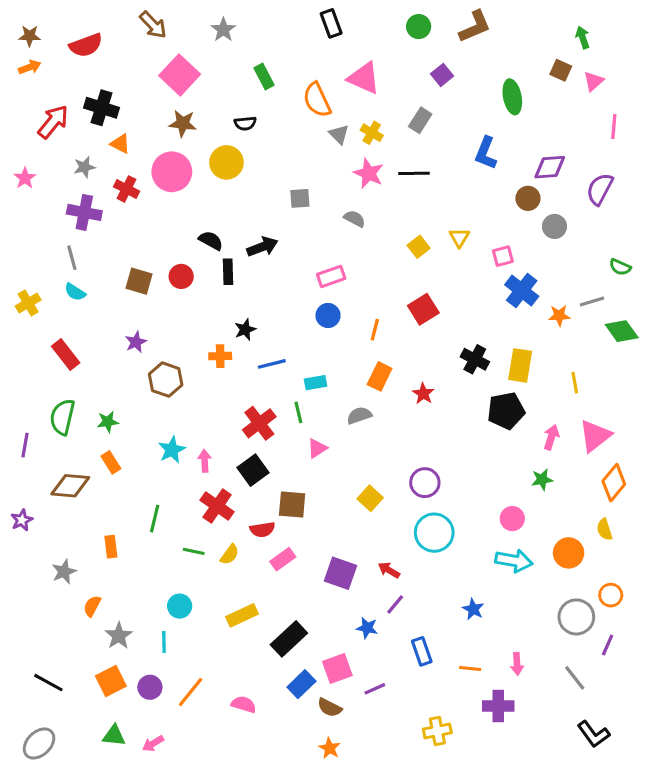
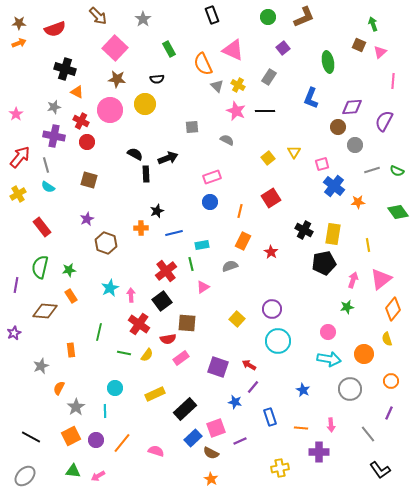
red arrow: (53, 122) -> (20, 157), moved
red circle: (181, 276) -> (87, 142), moved
gray line: (592, 301) -> (372, 170), moved
gray circle: (576, 617) -> (350, 389), moved

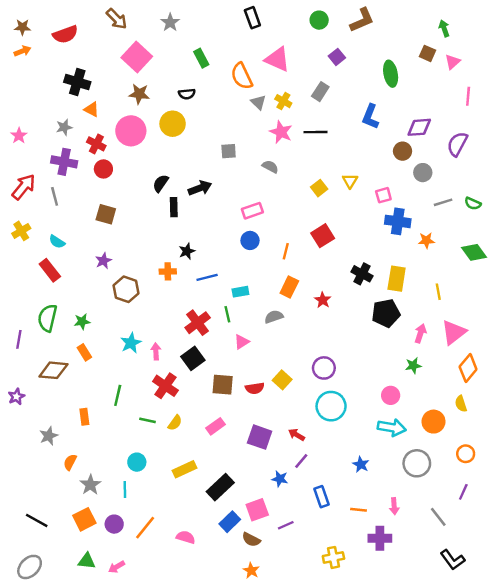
black semicircle: (135, 154) -> (161, 183), turned -84
blue cross: (334, 186) -> (398, 221), turned -30
cyan semicircle: (48, 187) -> (57, 242), moved
red semicircle: (168, 339) -> (255, 388), moved

